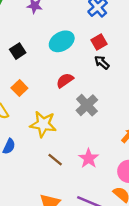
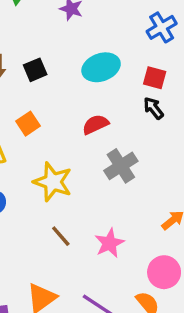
red square: (99, 42) -> (155, 78), turned 35

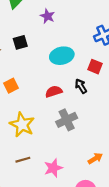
black square: (35, 70) -> (20, 42), moved
black arrow: (153, 108) -> (81, 86), moved
brown line: (61, 236) -> (23, 160), turned -72

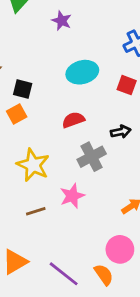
black square: (20, 42) -> (23, 89), moved, turned 32
black arrow: (81, 86) -> (121, 132), moved, turned 112
pink star: (53, 168) -> (72, 196), moved

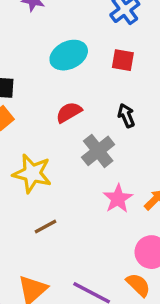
black arrow: (121, 132) -> (126, 116), turned -90
pink star: (72, 196) -> (118, 199), moved

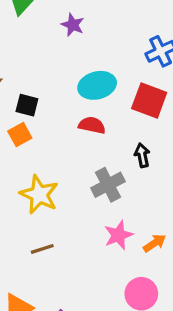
red square: (123, 60) -> (149, 100), size x1.5
red semicircle: (69, 112) -> (92, 125), moved, turned 32

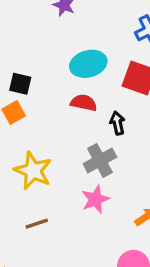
black arrow: (142, 155) -> (117, 123), moved
pink star: (118, 235) -> (95, 199), moved

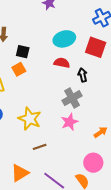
yellow star: (33, 171) -> (30, 119), moved
brown line: (37, 224) -> (40, 147), moved

